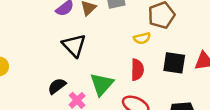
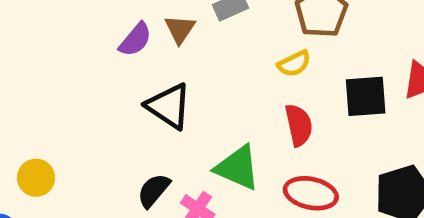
green triangle: (102, 84) -> (238, 168), turned -35

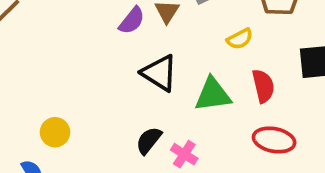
yellow semicircle: (294, 64) -> (240, 39), moved
green triangle: (238, 168) -> (213, 95), moved, turned -30

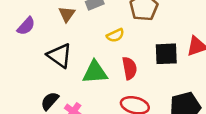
purple semicircle: (132, 21) -> (26, 26), moved

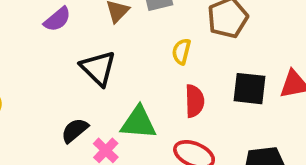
yellow semicircle: (115, 35) -> (181, 51), turned 120
green triangle: (95, 72) -> (138, 123), moved

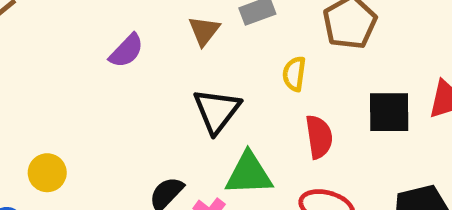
black triangle: (98, 68) -> (217, 111), moved, turned 30

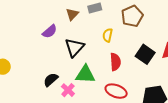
purple semicircle: (126, 51) -> (50, 31), moved
black square: (389, 112) -> (145, 54), turned 30

